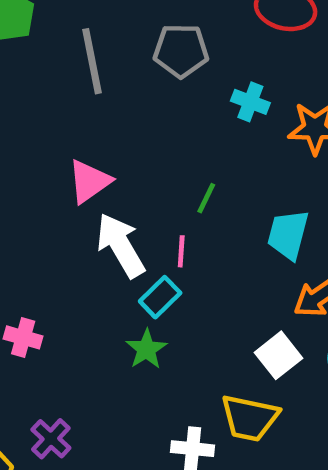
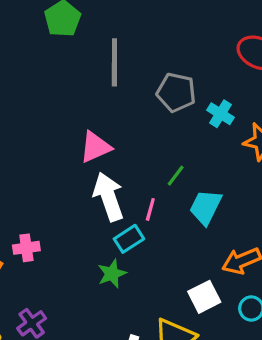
gray pentagon: (181, 51) -> (176, 92), moved
cyan trapezoid: (288, 234) -> (206, 207), moved
pink cross: (23, 337) -> (26, 248), turned -35

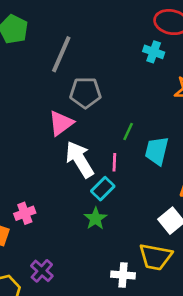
gray line: (114, 62) -> (61, 54), turned 36
gray pentagon: (176, 92) -> (85, 93), moved
cyan cross: (221, 114) -> (154, 52), moved

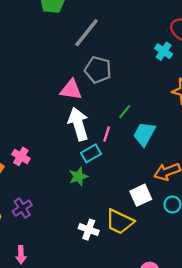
pink triangle: (61, 123) -> (71, 90), turned 30
pink cross: (25, 213) -> (21, 156), turned 36

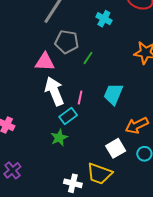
cyan cross: (164, 51) -> (104, 19), moved
green line: (125, 112) -> (88, 58), moved

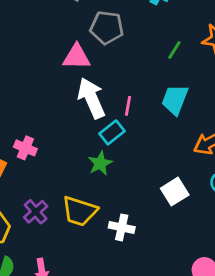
green line: (88, 58) -> (174, 50), moved
white square: (116, 148) -> (175, 192), moved
yellow trapezoid: (99, 174) -> (79, 211), moved

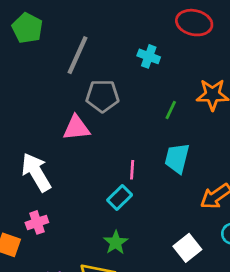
white arrow: (91, 98) -> (36, 172), moved
pink cross: (25, 148) -> (37, 222), turned -35
green star: (100, 163) -> (116, 242), moved

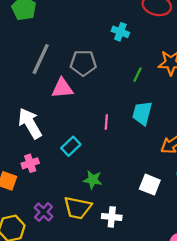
gray line: (77, 55) -> (41, 59), moved
cyan rectangle: (120, 197) -> (71, 146), moved
green star: (116, 242) -> (93, 180), turned -30
white square: (187, 248) -> (150, 185), turned -30

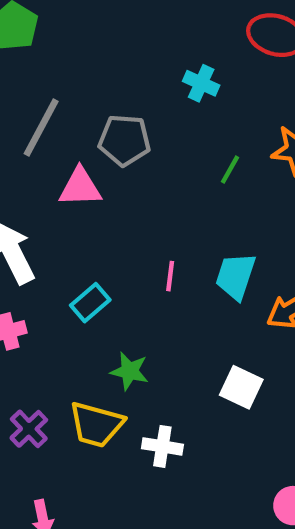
cyan trapezoid: (142, 113) -> (236, 276), moved
pink line: (106, 122) -> (170, 276), moved

